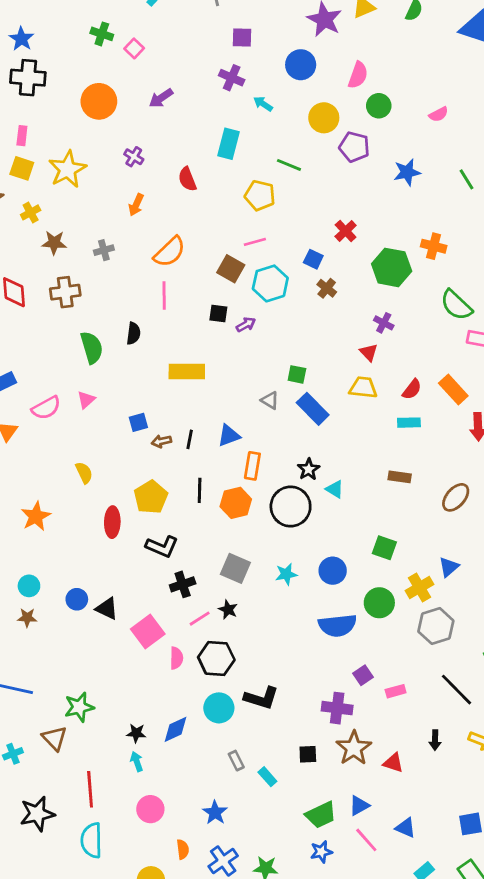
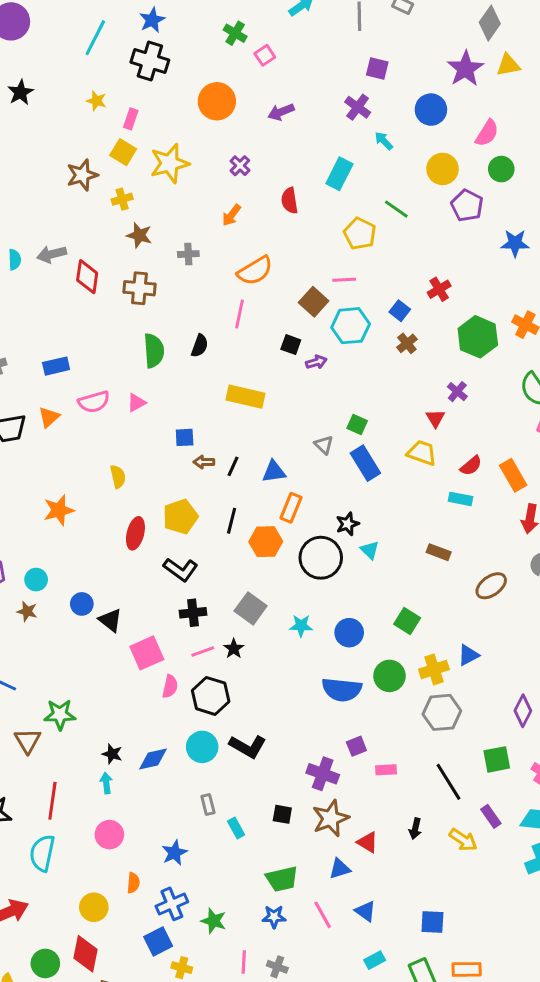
blue triangle: (359, 806) -> (340, 869), moved

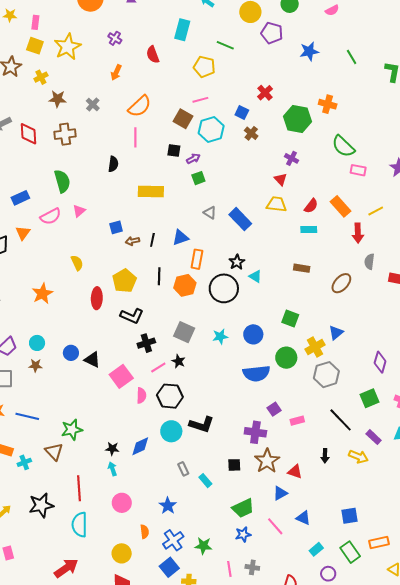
gray cross: (188, 254) -> (93, 104), turned -32
green semicircle: (154, 351) -> (62, 181), moved
green square: (357, 424) -> (198, 178), moved, turned -32

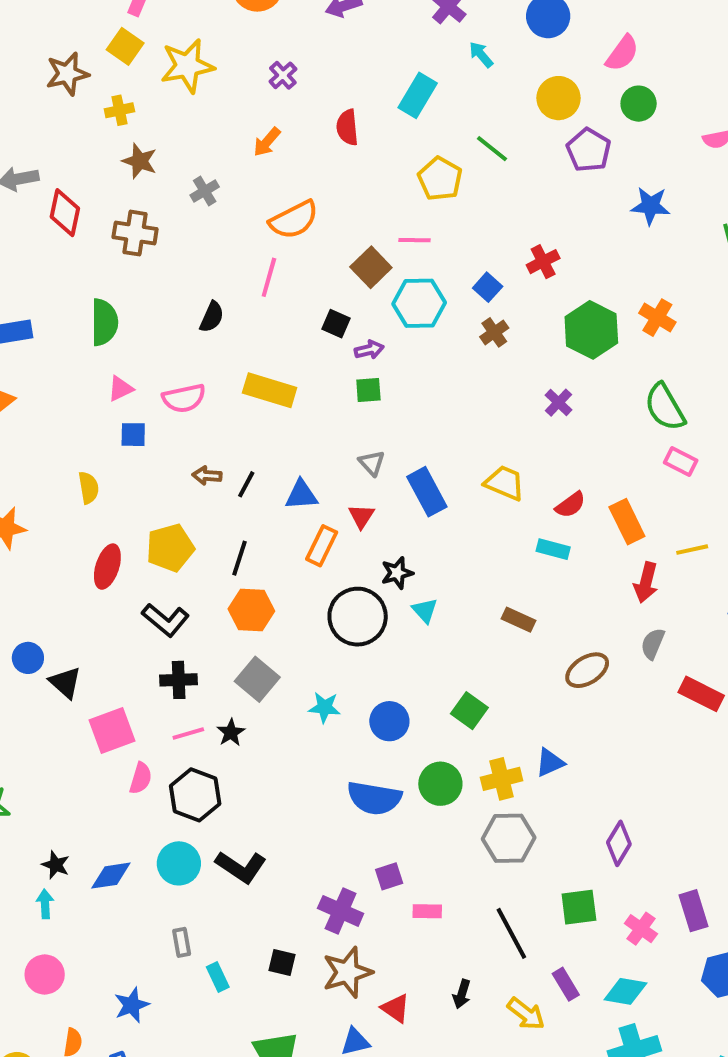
red triangle: (281, 179) -> (361, 516), moved
pink semicircle: (51, 216) -> (184, 398), moved
blue square: (116, 227) -> (133, 435), moved
orange hexagon: (185, 285) -> (251, 610), moved

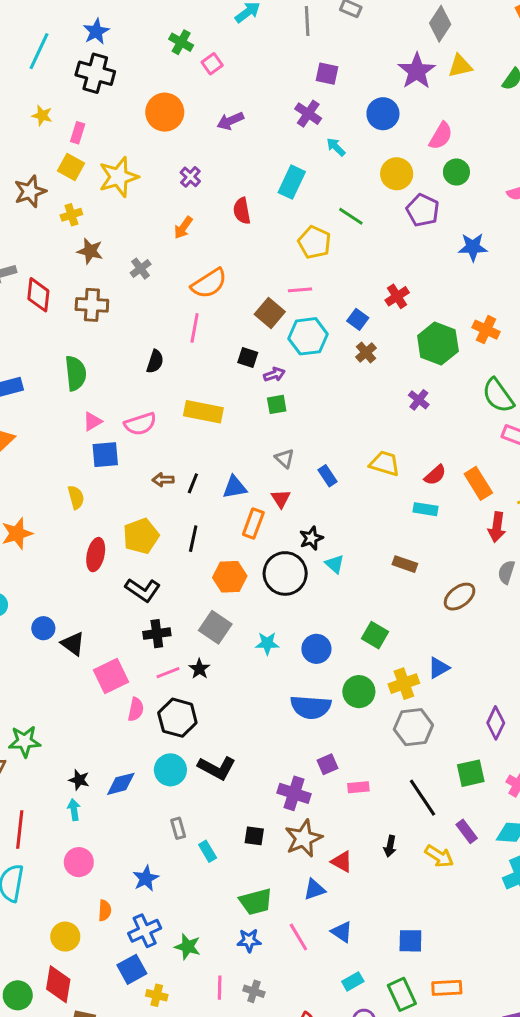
blue square: (133, 435) -> (105, 455), size x1.4
blue rectangle: (427, 492) -> (328, 476), size x0.6
orange hexagon: (251, 610) -> (230, 577), moved

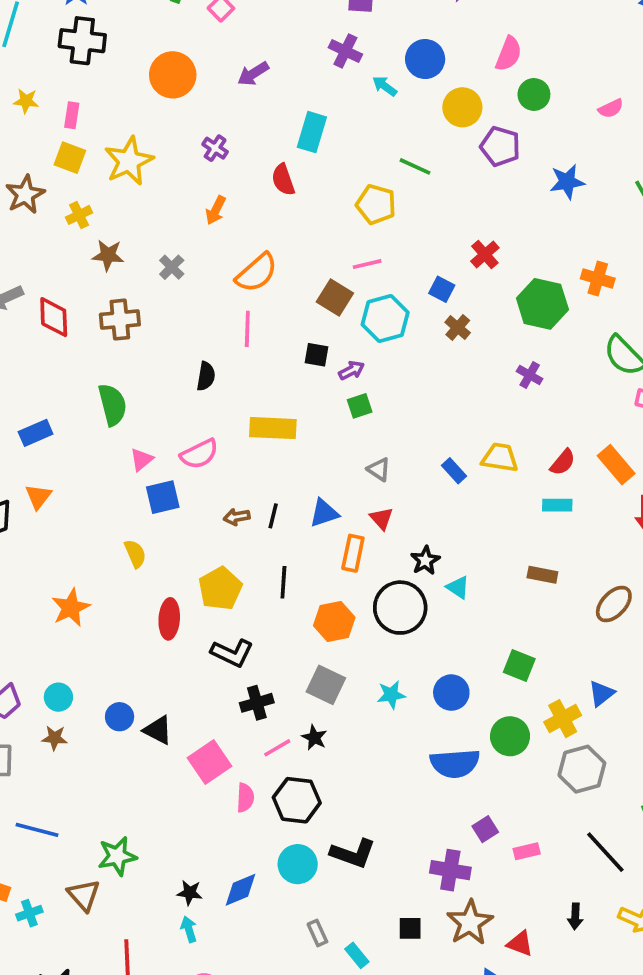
blue circle: (383, 114) -> (425, 59), moved
cyan rectangle: (292, 182) -> (312, 132), moved
blue rectangle: (328, 476) -> (454, 471), moved

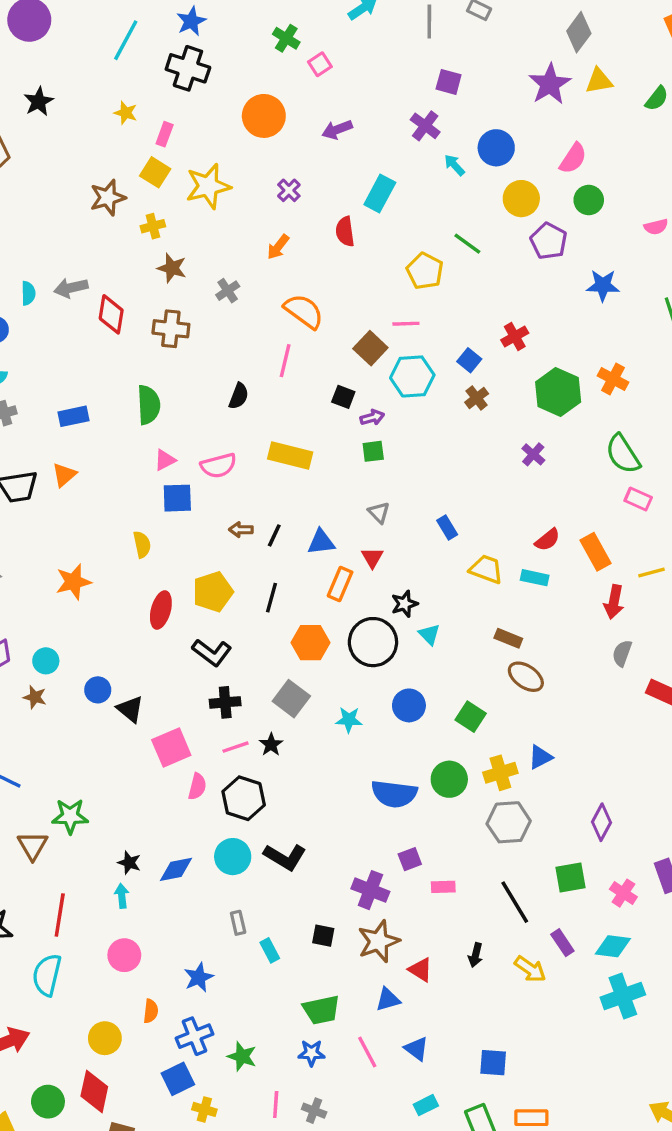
orange semicircle: (257, 273) -> (304, 311), turned -114
yellow trapezoid: (500, 458) -> (486, 569), moved
brown ellipse: (614, 604) -> (526, 677), moved, turned 69
blue circle: (451, 693) -> (409, 705), moved

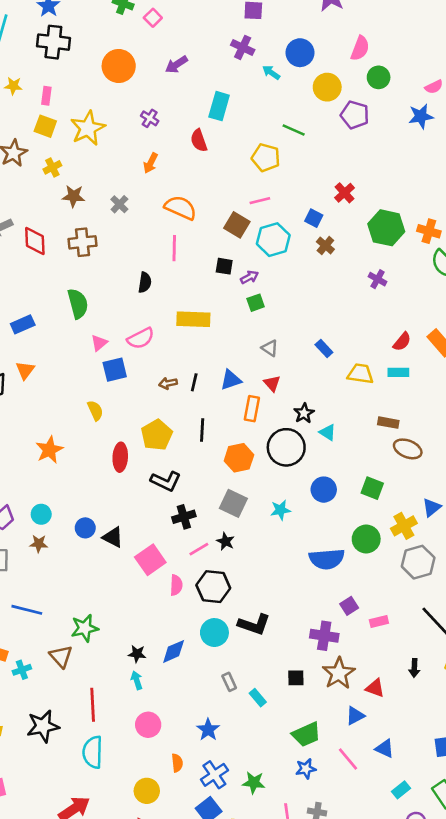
blue star: (603, 285) -> (421, 116), moved
orange cross: (613, 379) -> (429, 231), moved

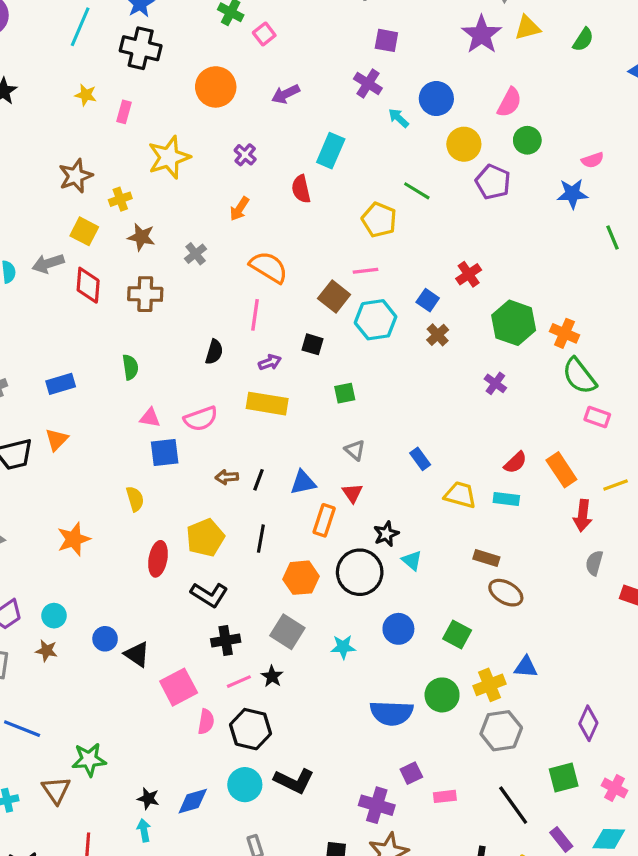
yellow square: (45, 126) -> (84, 231), moved
purple arrow: (249, 277) -> (270, 362), moved
green semicircle: (78, 304) -> (130, 367), size x0.7
pink triangle: (99, 343) -> (150, 418), turned 42
blue triangle: (432, 508) -> (526, 667), turned 36

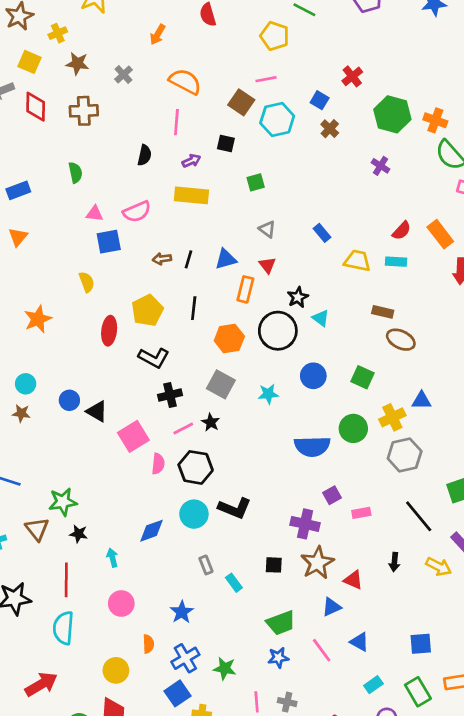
black star: (148, 798) -> (79, 534), moved

